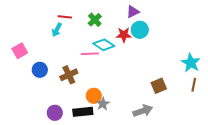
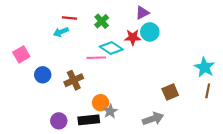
cyan arrow: (57, 30) -> (61, 32), turned 40

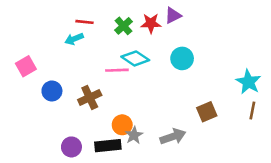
cyan circle: (150, 32) -> (182, 58), moved
red star: (133, 37) -> (151, 23), moved
gray arrow: (153, 119) -> (173, 137), moved

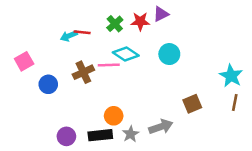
red line: (84, 22) -> (82, 32), moved
brown cross: (90, 97) -> (83, 72), moved
gray star: (134, 135) -> (131, 134), moved

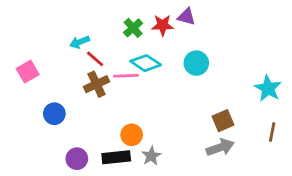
purple triangle: (161, 14) -> (186, 17), turned 42
red line: (82, 32) -> (95, 59), moved, turned 35
blue circle: (48, 84) -> (54, 114), moved
brown line: (235, 102) -> (272, 132), moved
gray arrow: (161, 127) -> (220, 147), moved

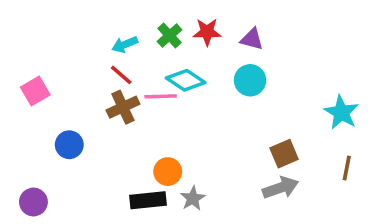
purple triangle: (186, 17) -> (252, 39), moved
cyan arrow: (80, 42) -> (125, 44), moved
purple circle: (77, 159) -> (33, 202), moved

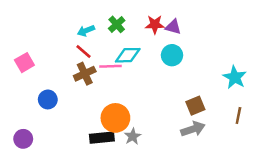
red star: (207, 32) -> (155, 24), moved
cyan diamond: (186, 80) -> (128, 55), turned -35
orange circle: (168, 172) -> (115, 118), size x1.5

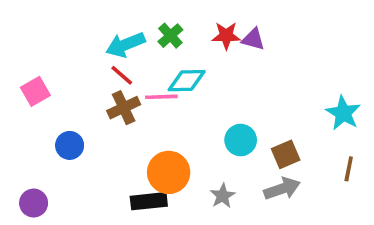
cyan arrow: (86, 31) -> (125, 45), size x1.5
cyan circle: (172, 55) -> (241, 140), moved
gray star: (133, 136) -> (223, 196), moved

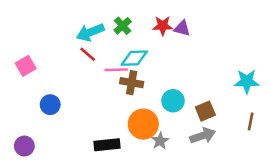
brown cross: (124, 108) -> (132, 83), moved, turned 35
cyan star: (343, 113) -> (247, 81), turned -30
orange circle: (169, 172) -> (143, 124), moved

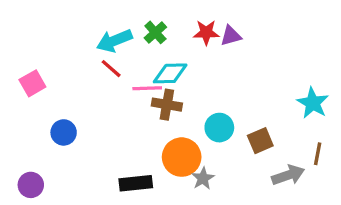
purple triangle: (182, 28) -> (231, 36), turned -30
cyan star: (247, 81) -> (313, 103), turned 30
gray arrow: (203, 136) -> (288, 175), moved

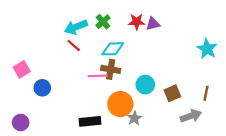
pink square: (32, 83) -> (22, 69), moved
pink line: (147, 88) -> (98, 76), moved
cyan star: (313, 103) -> (207, 49), moved
brown line: (318, 154) -> (206, 93), moved

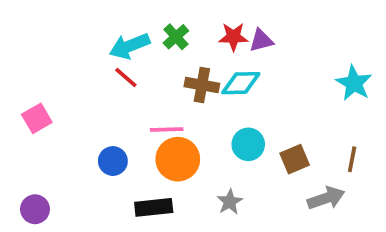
cyan diamond: (113, 49) -> (241, 83), moved
brown cross: (111, 69) -> (202, 85), moved
blue circle: (42, 88) -> (113, 161), moved
orange circle: (120, 104) -> (178, 159), moved

